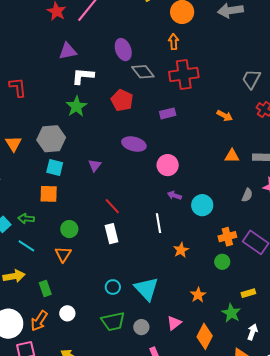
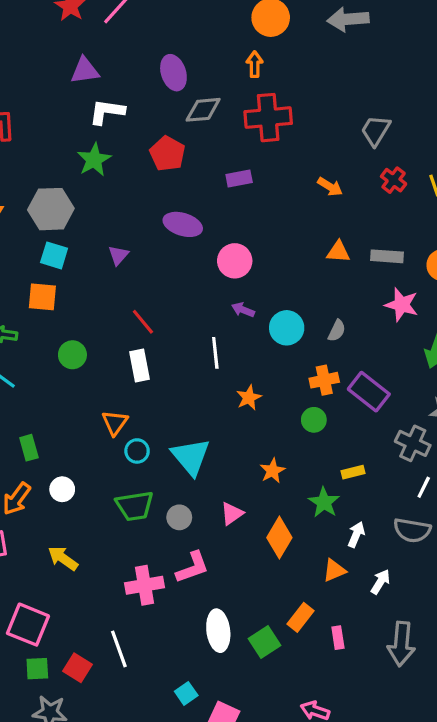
gray diamond: (143, 72) -> (203, 110), turned -60
gray semicircle: (247, 195) -> (337, 331), moved
orange triangle: (63, 254) -> (115, 423), moved

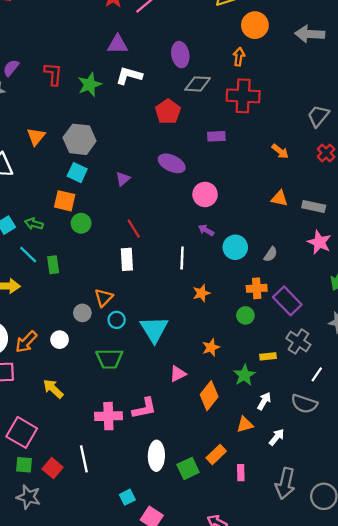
green star: (94, 160) -> (90, 85), moved
green circle: (72, 355) -> (81, 223), moved
gray cross: (413, 443) -> (298, 341), moved
green rectangle: (29, 448) -> (53, 265), moved
gray circle: (179, 517) -> (82, 313), moved

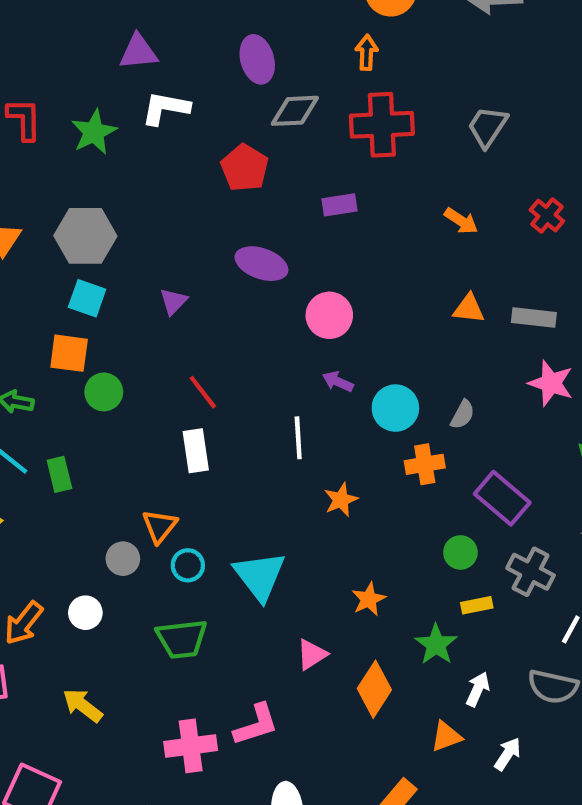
gray trapezoid: (318, 116) -> (487, 127), moved
orange cross: (257, 288) -> (425, 464), moved
green circle: (245, 315) -> (460, 552), moved

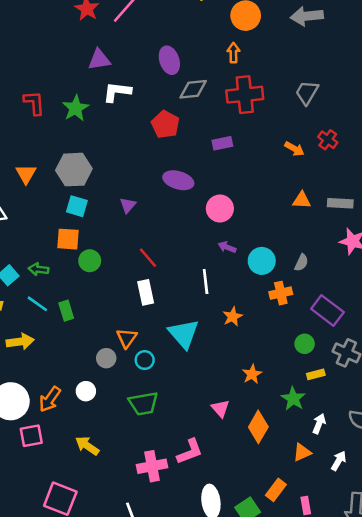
red cross: (547, 216) -> (328, 140), moved
cyan triangle: (260, 576) -> (184, 334), moved
pink triangle: (312, 654) -> (220, 408), turned -36

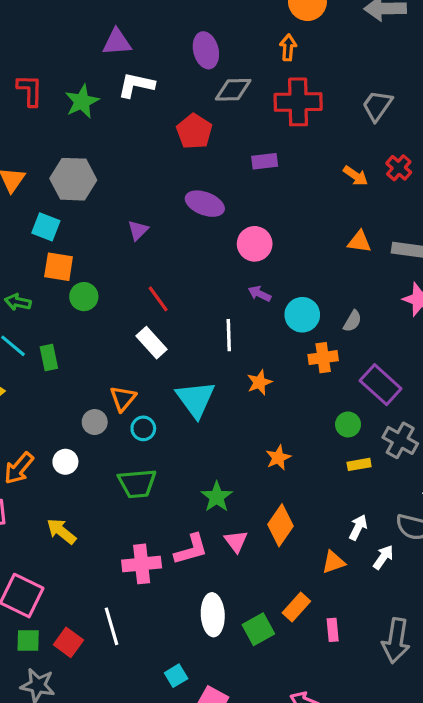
cyan square: (77, 206) -> (46, 227), moved
white rectangle: (146, 292) -> (152, 343), turned -35
green star: (293, 399) -> (217, 497), moved
pink triangle: (220, 408) -> (236, 541), moved
white arrow: (339, 461) -> (383, 557), moved

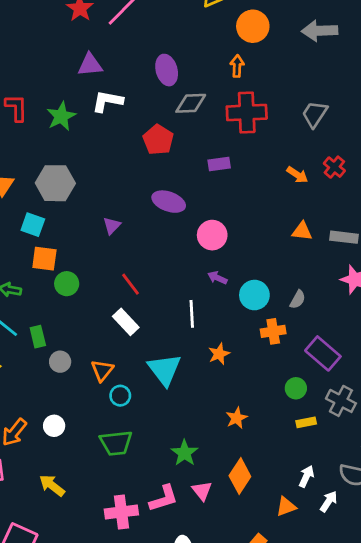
gray circle: (95, 422) -> (60, 362), moved

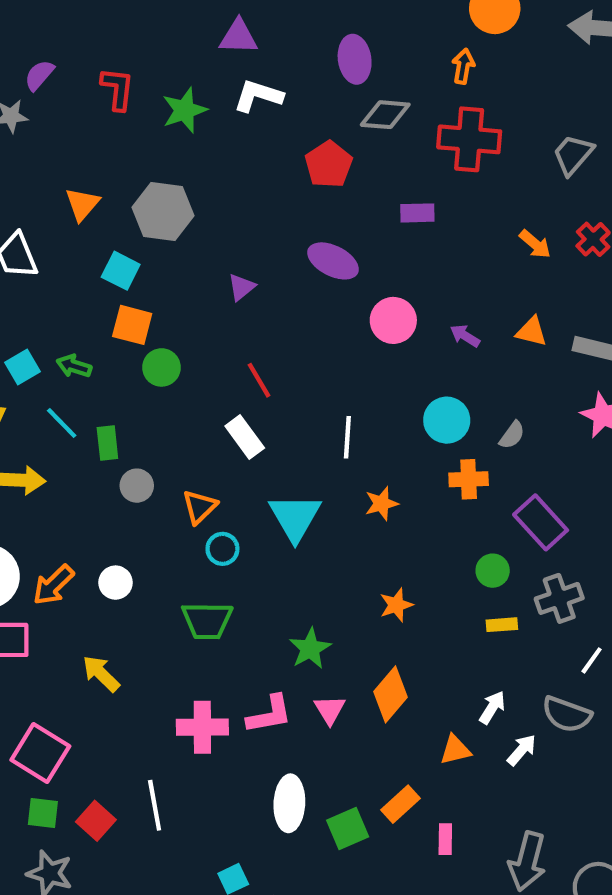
purple arrow: (217, 278) -> (465, 336), moved
gray cross: (341, 401) -> (559, 598), turned 36

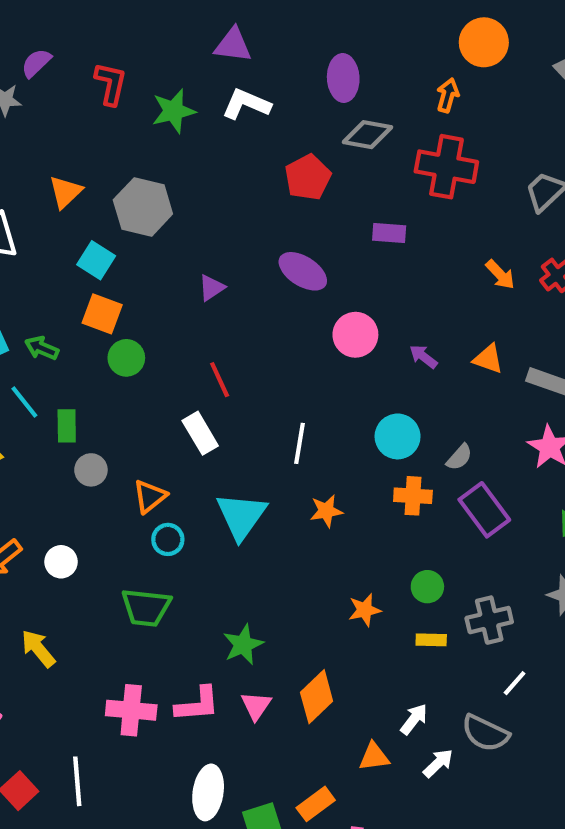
purple rectangle: (541, 522) -> (484, 510), moved
orange star: (396, 605) -> (365, 610), moved

